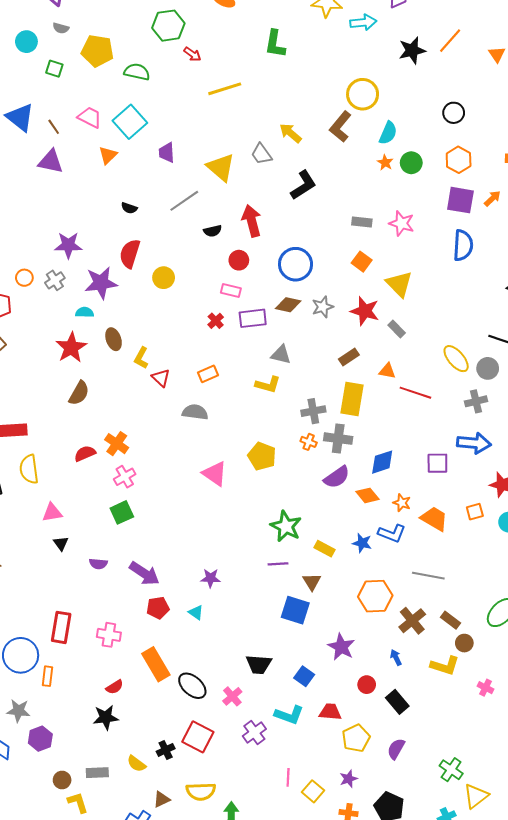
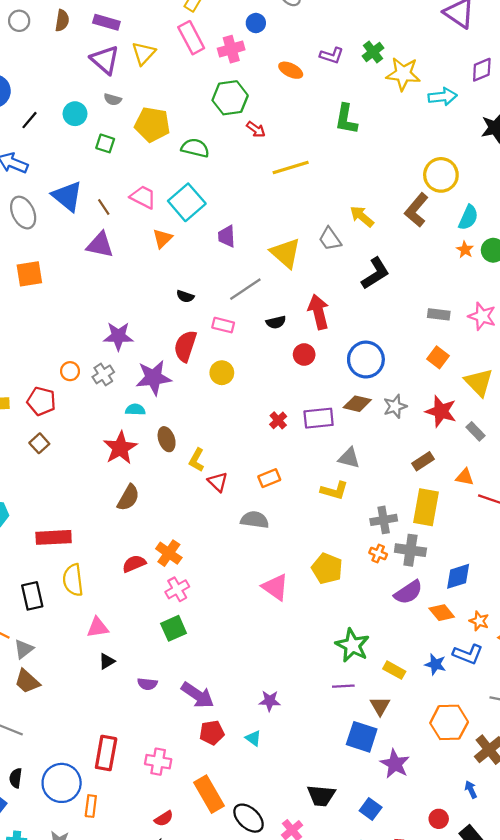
pink rectangle: (231, 290) -> (223, 325), moved
black triangle: (61, 543) -> (107, 661), turned 35
purple star: (341, 647) -> (395, 764), moved

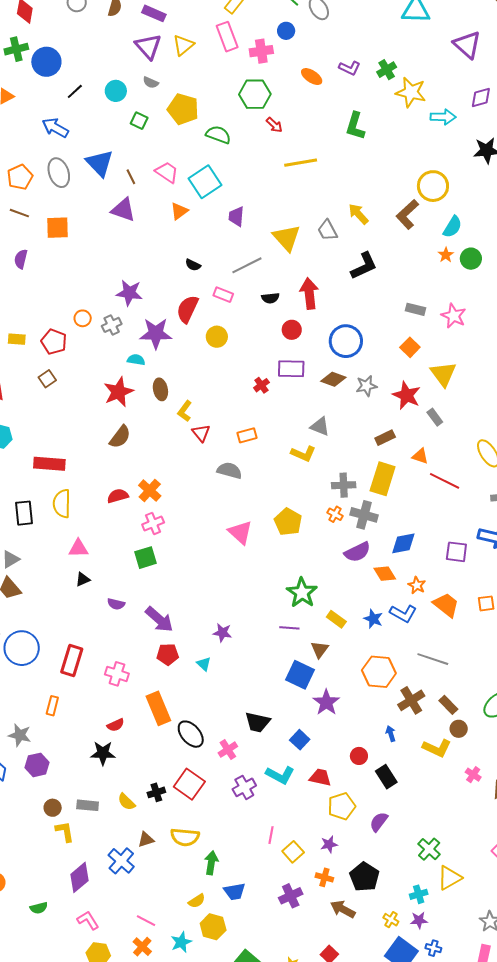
purple rectangle: (319, 418) -> (291, 369), moved
blue circle: (62, 783) -> (22, 648), moved

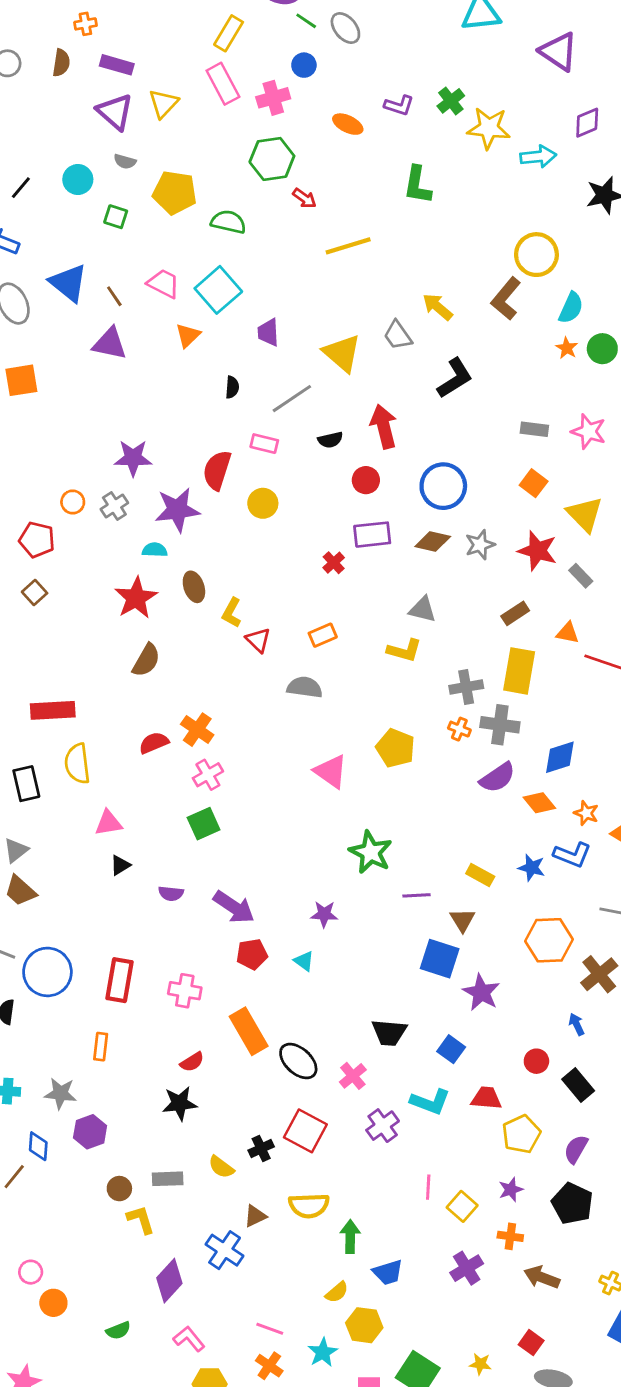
black semicircle: (193, 265) -> (232, 387), moved, turned -105
green star: (302, 593) -> (371, 852), moved
black pentagon: (364, 877) -> (572, 1203), moved

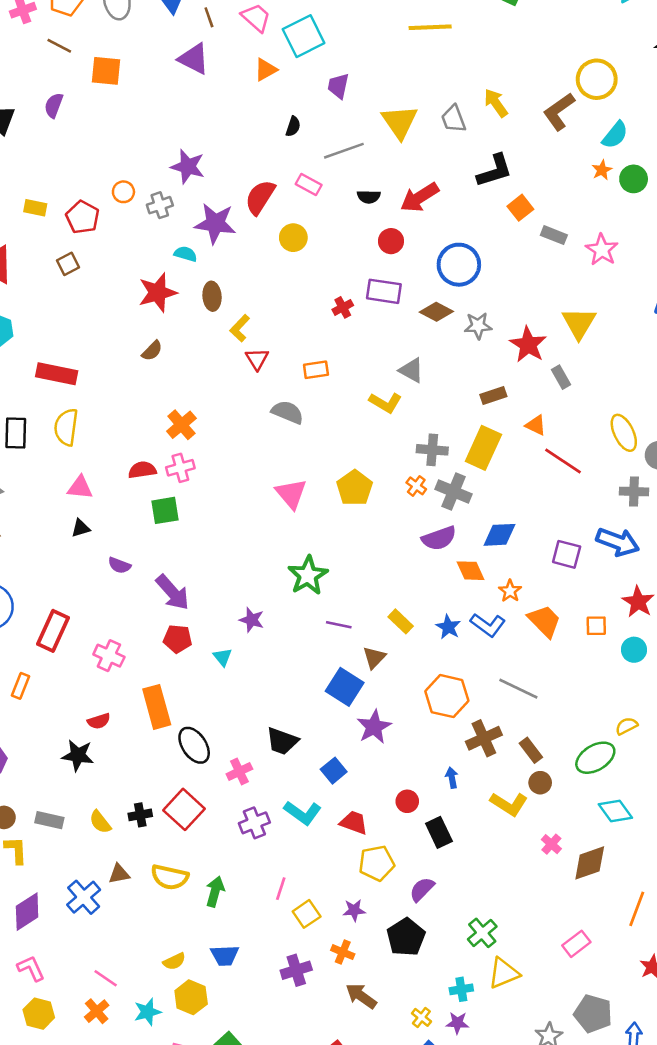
red arrow: (384, 427) -> (420, 197), turned -123
orange square: (534, 483) -> (520, 208), moved
brown semicircle: (146, 660) -> (152, 351), size x0.7
red semicircle: (154, 743) -> (142, 470), moved
green arrow: (350, 1236) -> (215, 892), moved

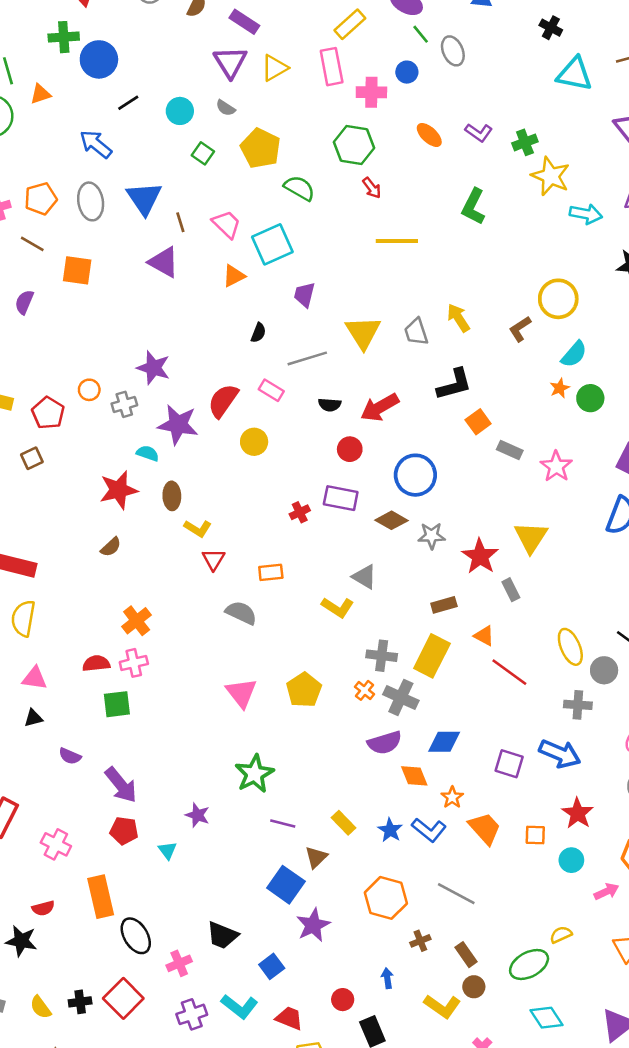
brown L-shape: (559, 111) -> (520, 329), size x0.7
yellow L-shape: (240, 328) -> (198, 528), turned -104
brown cross: (484, 738) -> (420, 941), size x0.6

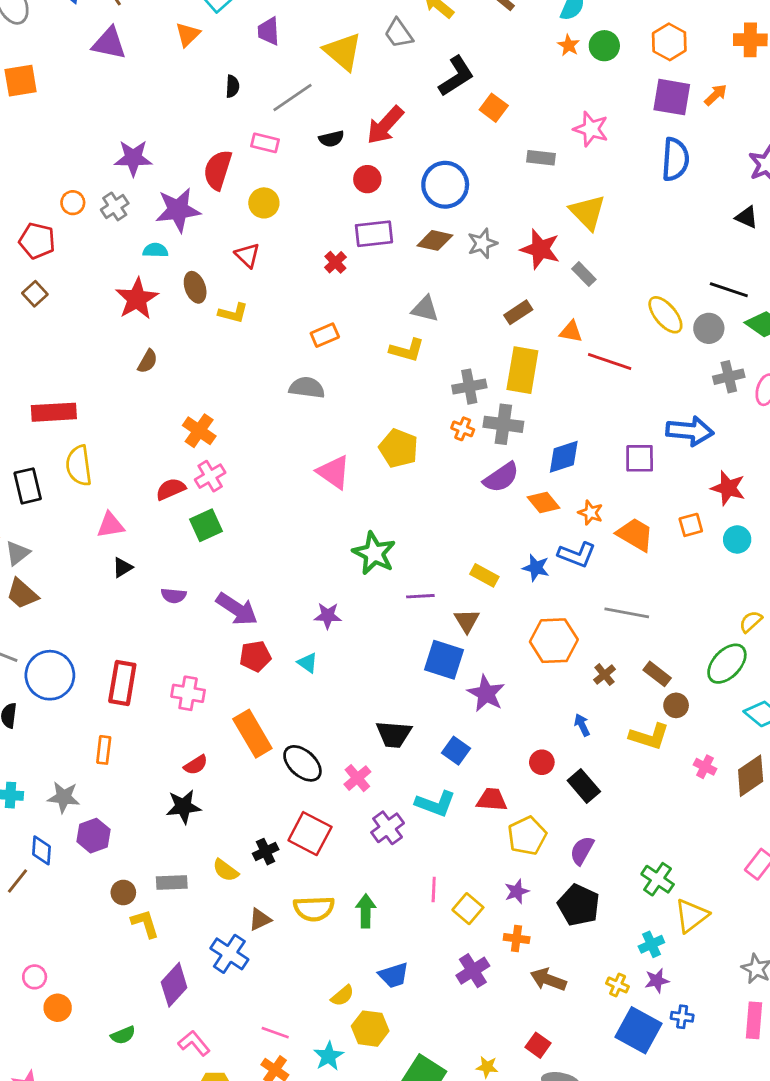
gray rectangle: (510, 450) -> (541, 158), moved
red triangle: (213, 559) -> (247, 255), moved
gray cross: (578, 705) -> (729, 377), moved

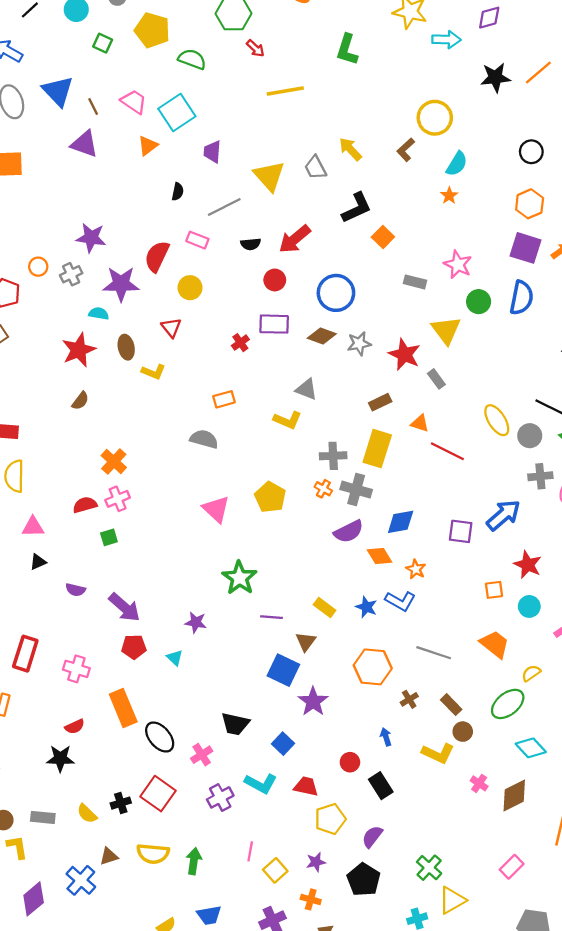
green circle: (604, 46) -> (479, 302), moved
blue arrow: (690, 431) -> (503, 515), turned -54
green square: (206, 525) -> (109, 537), size x0.7
orange trapezoid: (635, 535) -> (495, 644), moved

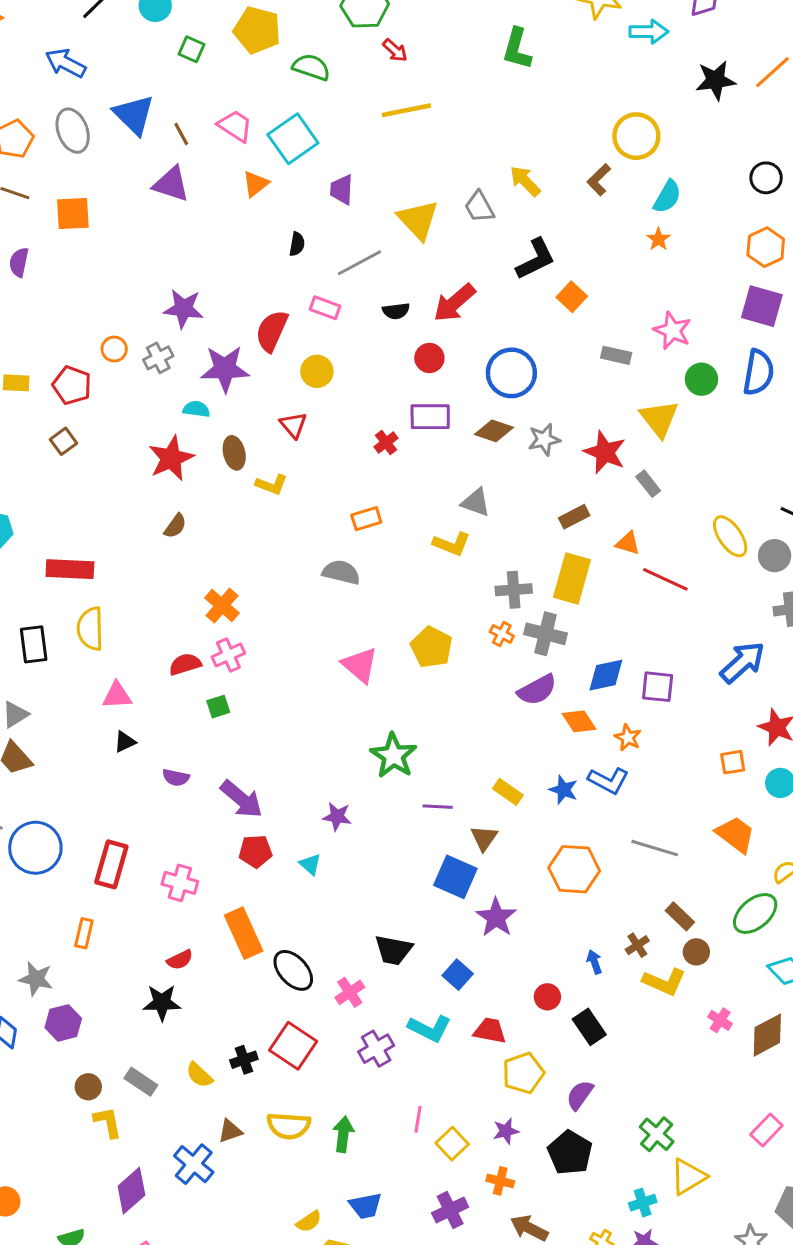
yellow line: (285, 91) -> (406, 110), moved
purple square: (461, 531) -> (658, 687), moved
brown cross: (409, 699) -> (637, 945), moved
gray rectangle: (43, 817) -> (141, 1082), turned 30

